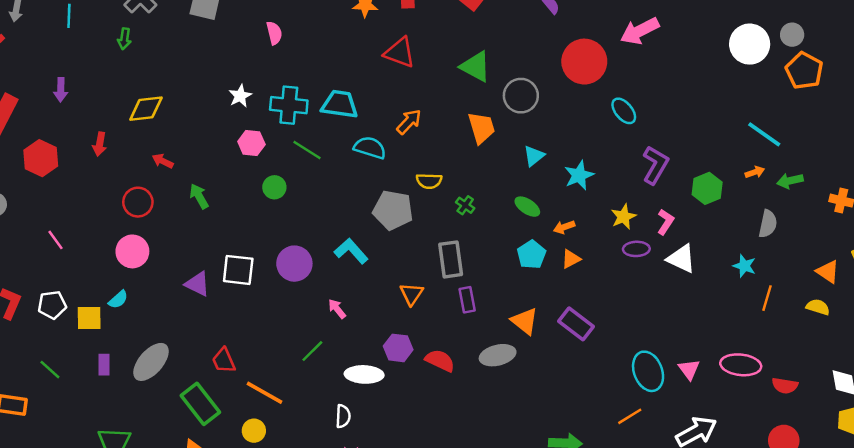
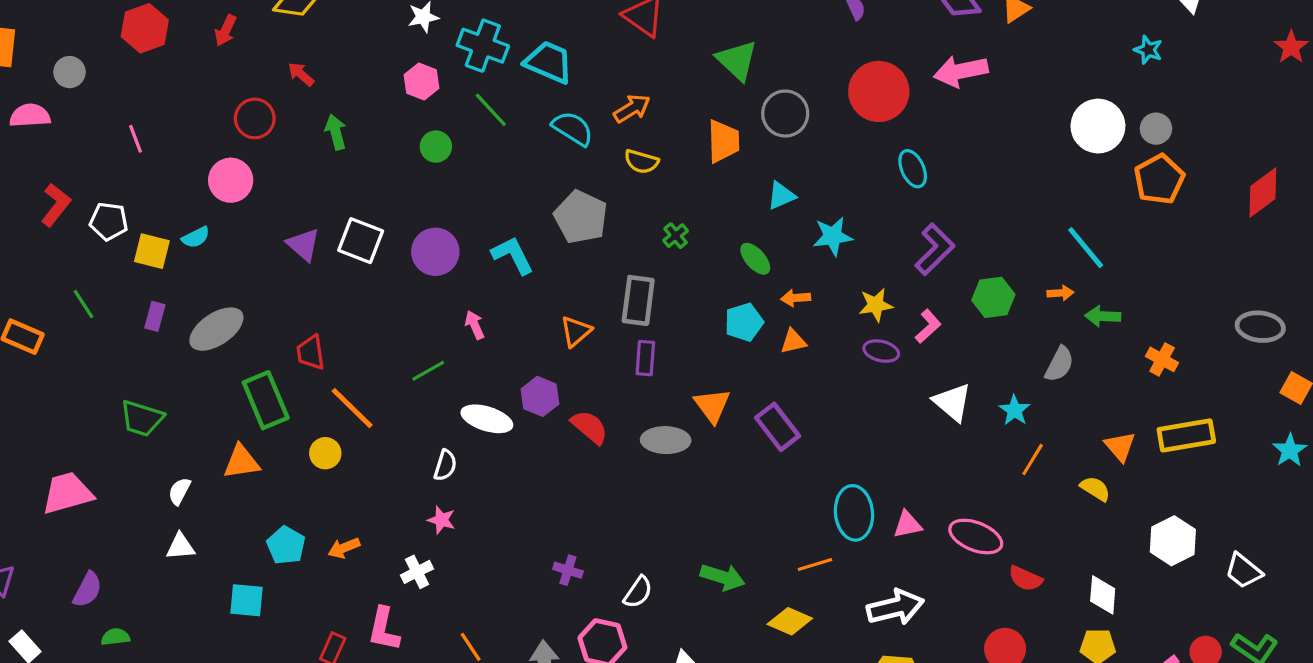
yellow semicircle: (429, 181) -> (641, 162), moved
white triangle: (681, 259) -> (952, 402), moved
pink triangle: (689, 369) -> (908, 525), turned 40

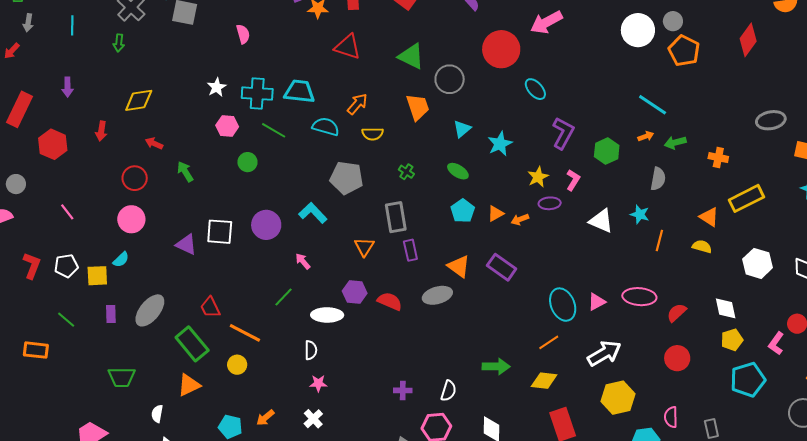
orange arrow: (796, 298) -> (520, 219), moved
red semicircle: (1025, 579) -> (677, 313), turned 130

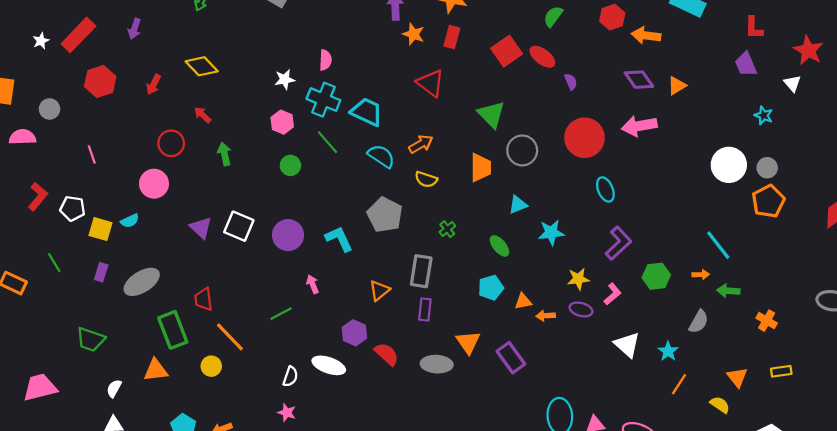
pink semicircle: (243, 34) -> (325, 60), moved
yellow diamond: (139, 100) -> (202, 66), turned 36
yellow rectangle: (747, 198) -> (781, 371), size x0.6
white ellipse: (327, 315) -> (329, 365), moved

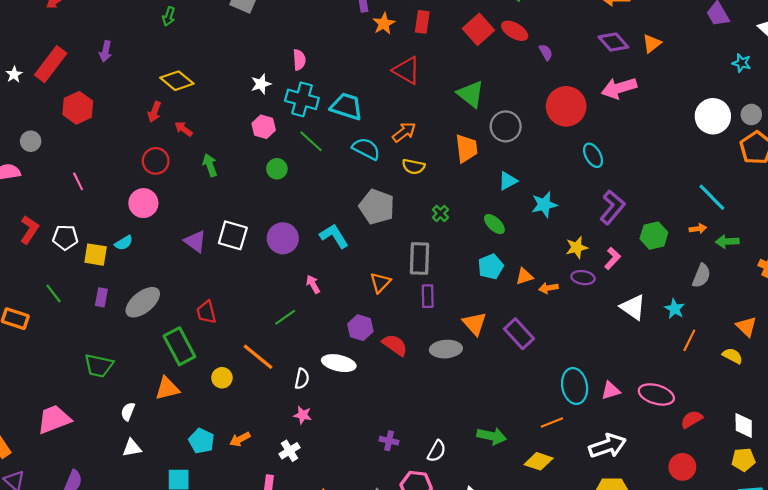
orange star: (414, 34) -> (384, 24), turned 30
red arrow: (154, 85) -> (154, 112), moved
orange line: (230, 337) -> (258, 357), moved

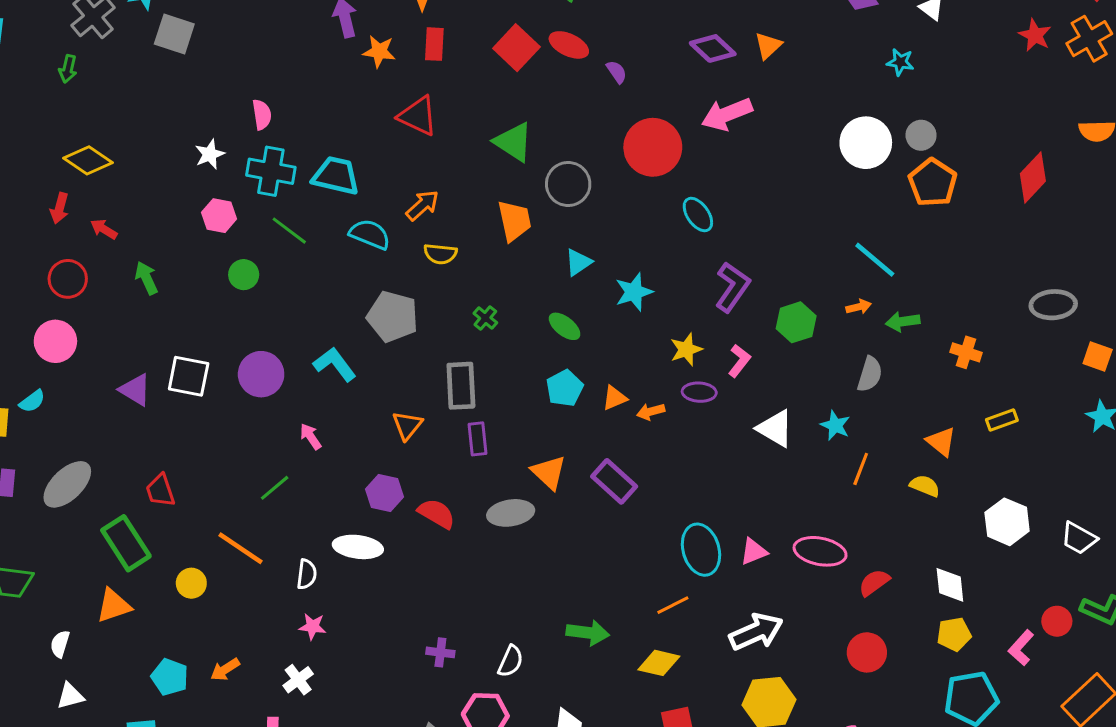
orange star: (384, 24) -> (379, 51), turned -30

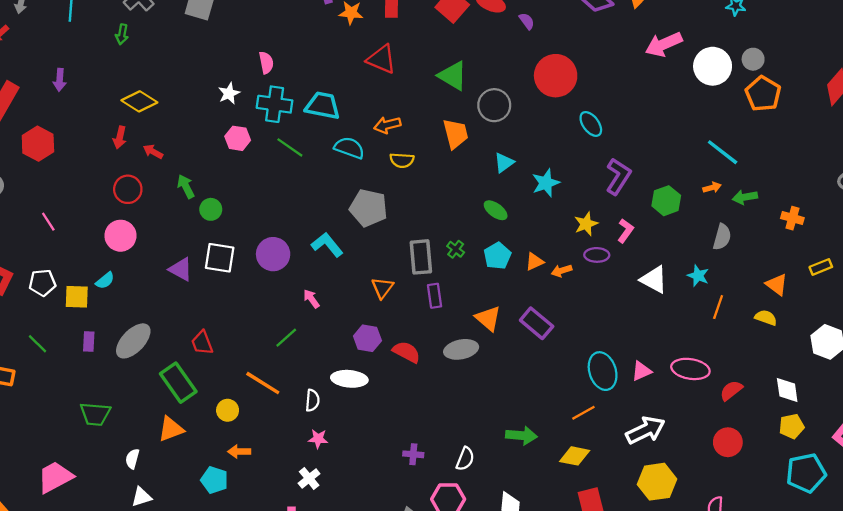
pink arrow: (727, 114) -> (664, 44), moved
orange arrow: (422, 205) -> (387, 125), turned -150
green circle: (244, 275) -> (211, 209), moved
green cross: (485, 318) -> (456, 249), moved
orange arrow: (225, 670) -> (239, 452), moved, turned 35

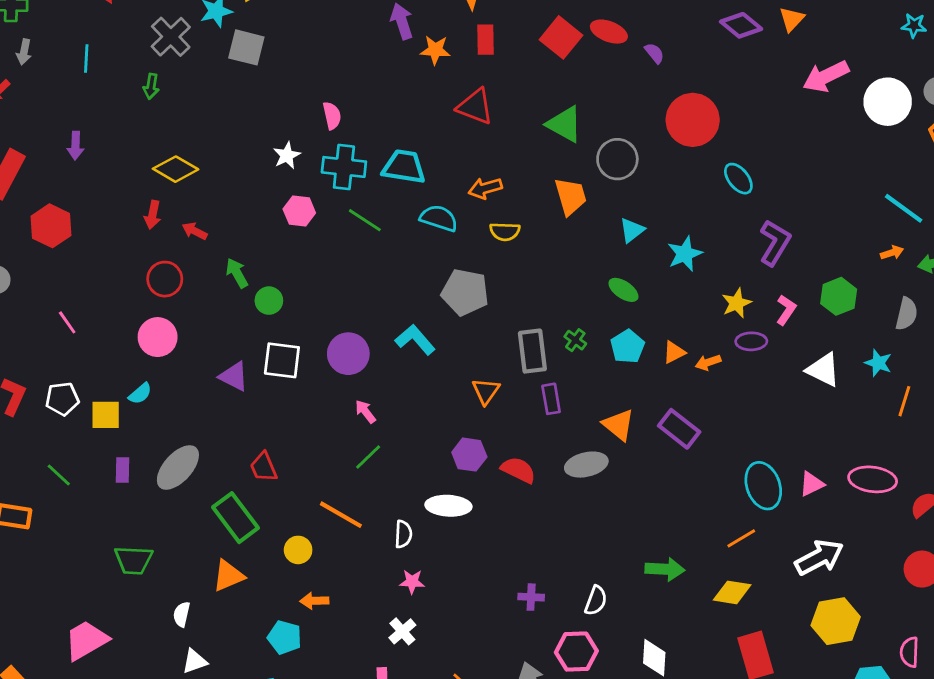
green hexagon: (666, 201) -> (839, 296), moved
pink arrow: (311, 299) -> (365, 412), moved

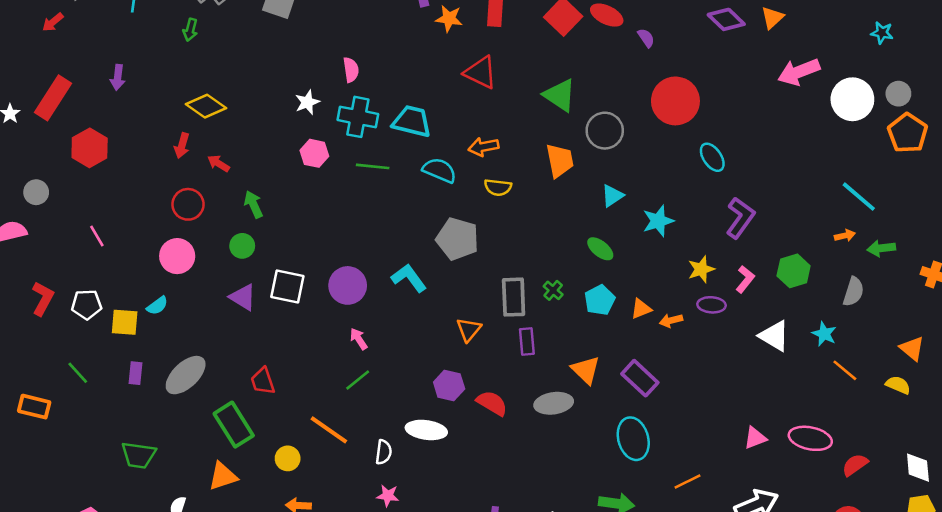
green line: (365, 220) -> (373, 166), turned -32
green circle: (269, 301) -> (242, 246), moved
orange line: (904, 401) -> (845, 370), turned -72
cyan ellipse: (763, 486) -> (633, 439), moved

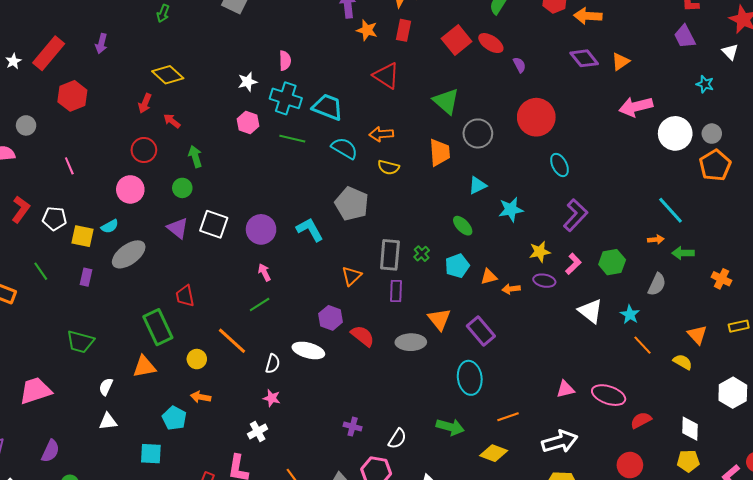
gray ellipse: (186, 375) -> (129, 254), moved

